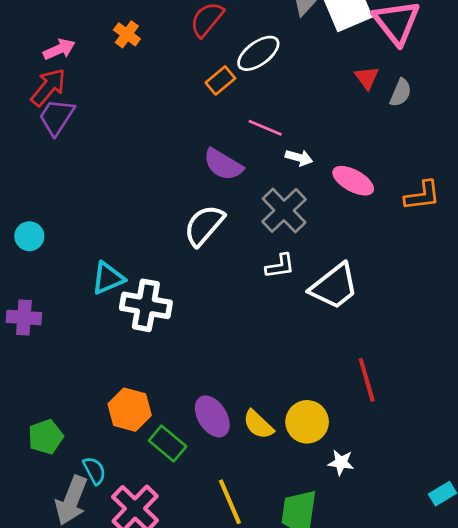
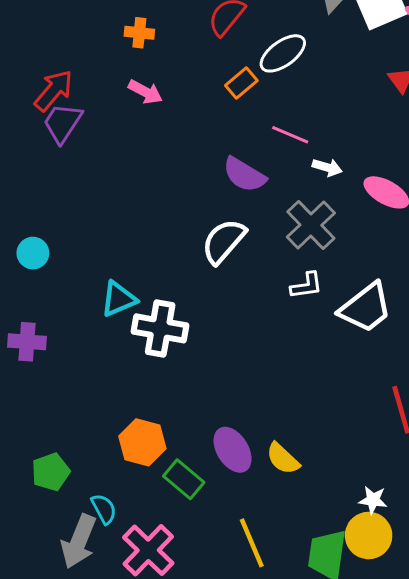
orange cross: (127, 34) -> (139, 33), turned -30
pink arrow: (59, 49) -> (145, 92), moved, turned 52
yellow circle: (307, 422) -> (369, 535), moved

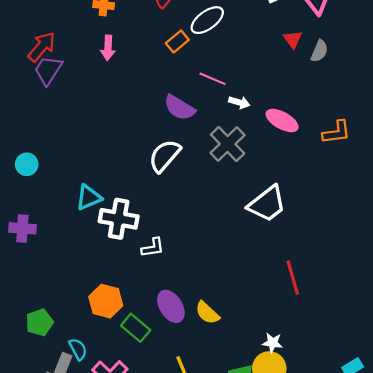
pink arrow: (145, 92) -> (108, 48), turned 65
white L-shape: (306, 286) -> (153, 248), moved

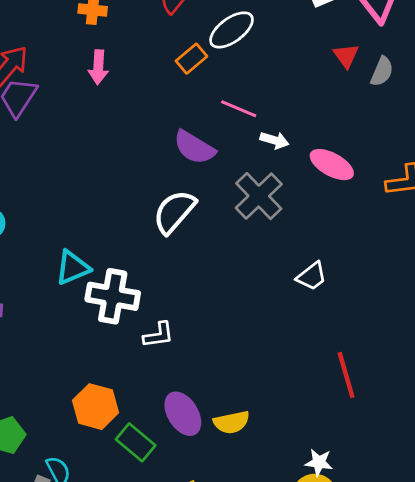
white trapezoid: (267, 204) -> (312, 276), size x0.6
yellow semicircle: (207, 313) -> (232, 422), turned -55

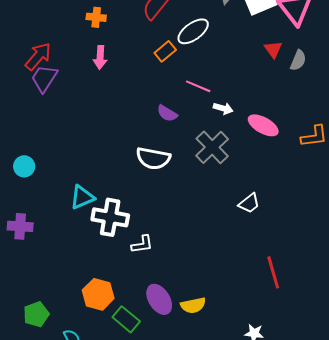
purple semicircle: (194, 147) -> (167, 113), size x0.7
white semicircle: (174, 212) -> (153, 158), turned -120

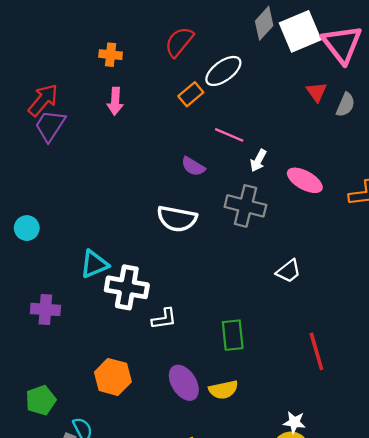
white arrow: (223, 108) -> (258, 161), turned 102
gray cross: (212, 147) -> (245, 206), turned -32
purple cross: (20, 226) -> (45, 309), moved
green rectangle: (126, 319) -> (233, 335), moved, turned 44

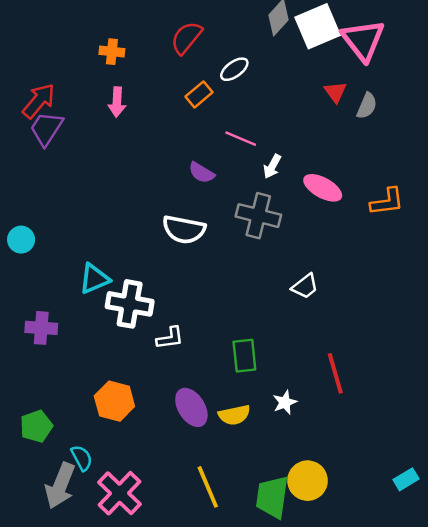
white ellipse: (223, 71) -> (234, 69), size x0.7
white star: (294, 422) -> (285, 402), moved, turned -30

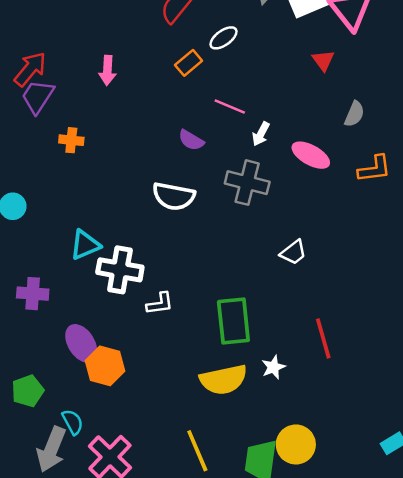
orange cross: (112, 52) -> (71, 140), moved
gray semicircle: (367, 106) -> (354, 114), moved
green rectangle: (244, 356) -> (233, 321), size x1.4
purple ellipse: (191, 407) -> (81, 343), moved
yellow semicircle: (234, 415) -> (223, 380), size x1.5

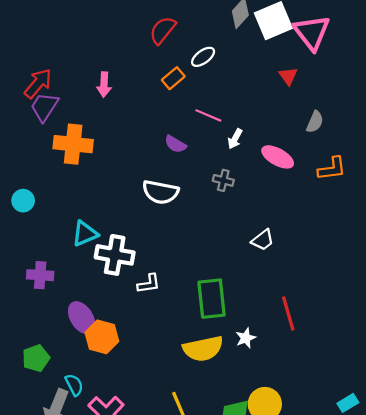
orange cross: (71, 140) -> (73, 144), size x1.8
gray cross: (247, 183) -> (223, 180), size x0.6

